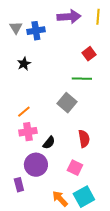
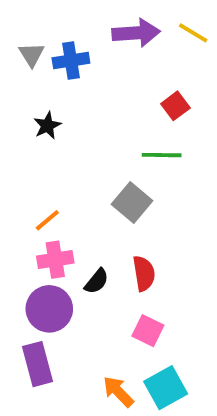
yellow line: (98, 17) -> (193, 33), turned -63
red semicircle: (84, 139) -> (144, 273), moved
purple circle: (36, 165) -> (49, 309), moved
purple rectangle: (19, 185) -> (37, 364), size x1.5

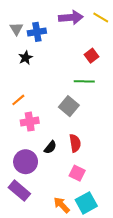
black star: (47, 126) -> (26, 58), moved
orange line: (47, 220) -> (18, 100), moved
pink cross: (55, 260) -> (30, 122), moved
purple rectangle: (37, 364) -> (19, 191), turned -35

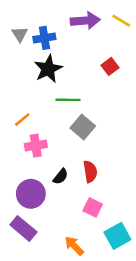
black star: (26, 58) -> (48, 69), moved, size x1.6
green line: (84, 81) -> (68, 100), moved
cyan square: (86, 203) -> (117, 236), moved

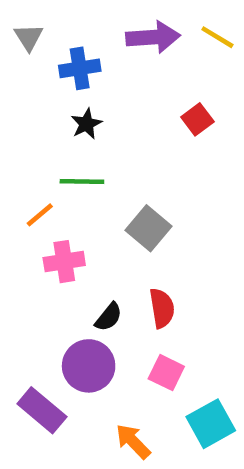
gray triangle: (20, 34) -> (29, 37), moved
black star: (48, 69) -> (86, 124), size x0.6
green line: (68, 100) -> (82, 182), moved
purple circle: (31, 194) -> (89, 366), moved

